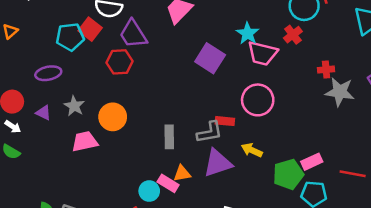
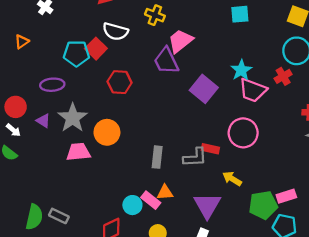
purple trapezoid: (133, 34) -> (166, 61), moved
gray star: (74, 106) -> (73, 118), size x1.5
purple triangle: (218, 163) -> (207, 205), moved, turned -48

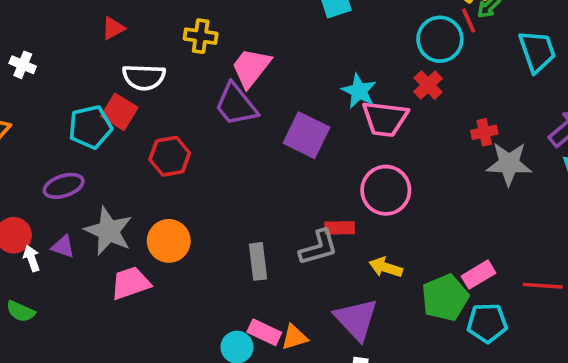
white arrow: (13, 130) -> (32, 258), moved, turned -136
orange triangle: (165, 192) -> (294, 337), moved

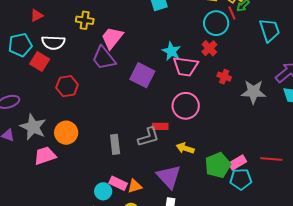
cyan pentagon: (90, 127) -> (20, 45), moved
red cross: (484, 132) -> (224, 77), moved, turned 32
pink rectangle: (479, 275) -> (238, 163), moved

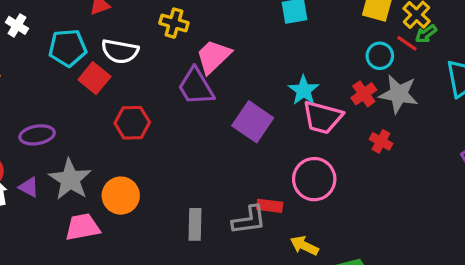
red line: (232, 13) -> (407, 43), turned -40
cyan circle: (216, 23) -> (380, 56), size x0.7
gray star: (253, 92) -> (399, 94), moved

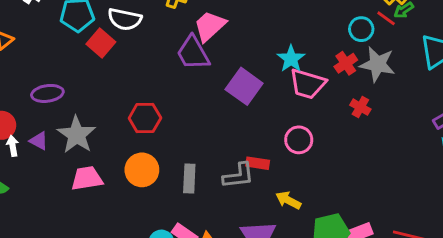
red hexagon: (132, 123) -> (145, 118), moved
pink circle: (314, 179) -> (299, 140), size x0.7
orange circle: (121, 196) -> (142, 170), moved

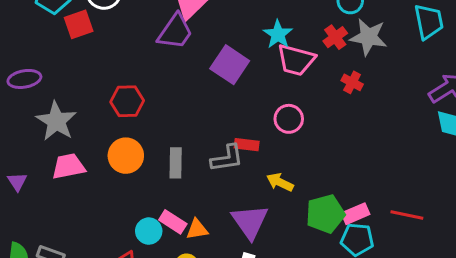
red square: (101, 43) -> (79, 24), turned 32
purple trapezoid: (193, 53) -> (175, 32), turned -114
purple triangle: (39, 141) -> (17, 182), moved, turned 30

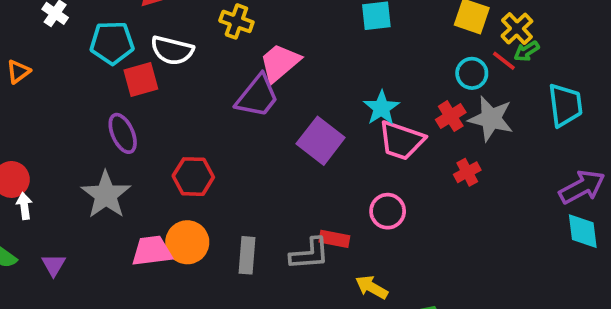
purple ellipse: (24, 79) -> (123, 133), moved, turned 72
red cross: (352, 82) -> (467, 172), turned 30
pink trapezoid: (68, 166) -> (152, 251), moved

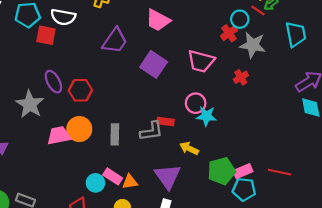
pink trapezoid: (280, 63) -> (158, 20), moved, turned -108
red square: (141, 80) -> (46, 35), turned 30
cyan star: (381, 108) -> (206, 116), moved, turned -30
red cross: (451, 116) -> (229, 33), moved
purple ellipse: (123, 133) -> (53, 82), moved

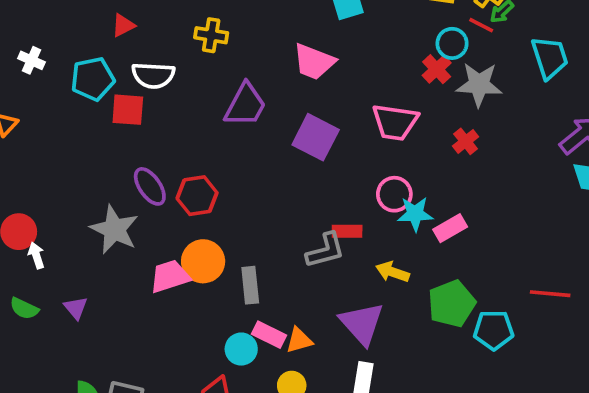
gray rectangle: (115, 134) -> (250, 285), moved
pink rectangle: (243, 171) -> (450, 228), moved

